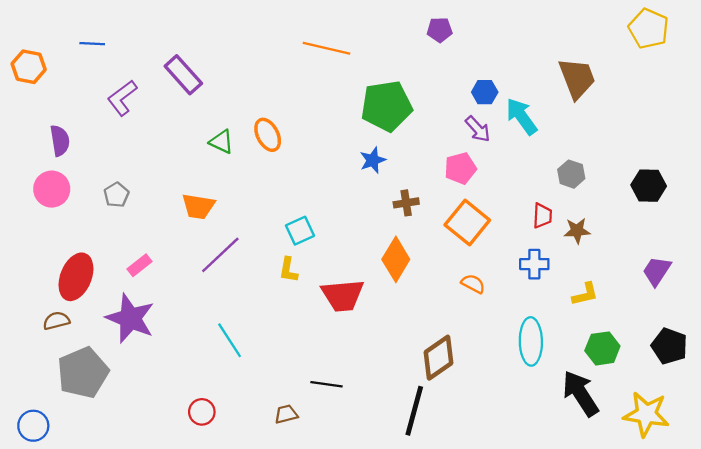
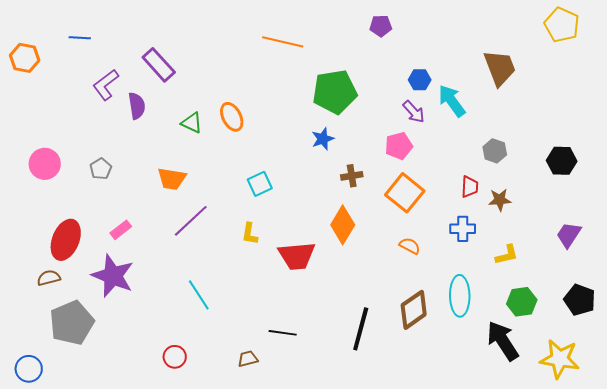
purple semicircle: (60, 141) -> (137, 106), moved
cyan square: (300, 231) -> (260, 184), moved
brown diamond: (438, 358) -> (414, 310), moved
black line: (414, 411) -> (361, 329), moved

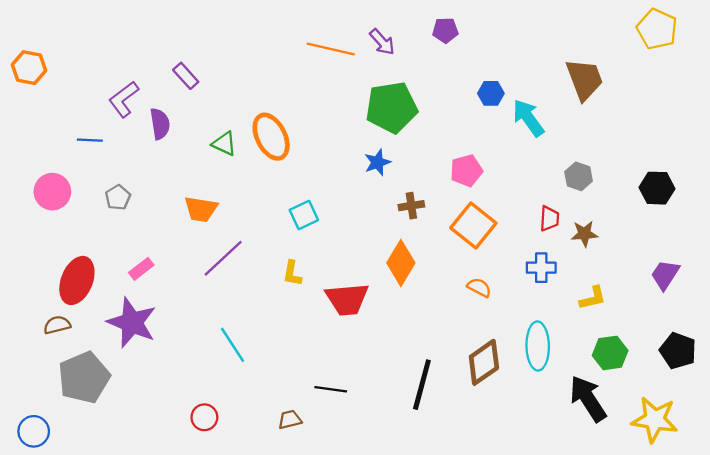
blue line: (80, 38) -> (90, 140), moved
purple rectangle: (159, 65) -> (186, 76), size x0.7
purple arrow: (414, 112) -> (382, 42), moved
orange ellipse: (232, 117) -> (271, 137), size x1.4

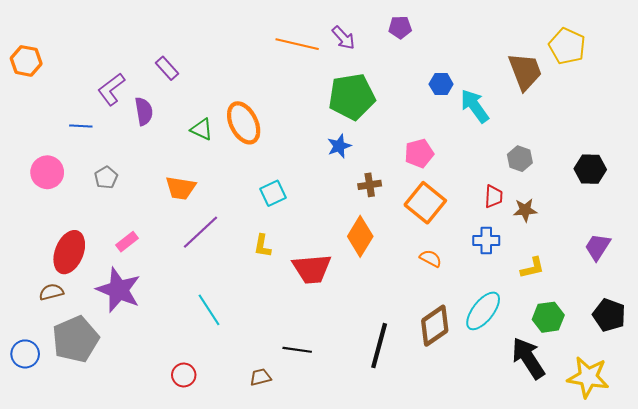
yellow pentagon: (657, 29) -> (567, 46), moved
cyan ellipse: (538, 346) -> (483, 311), turned 39
blue circle: (34, 431) -> (25, 354), moved

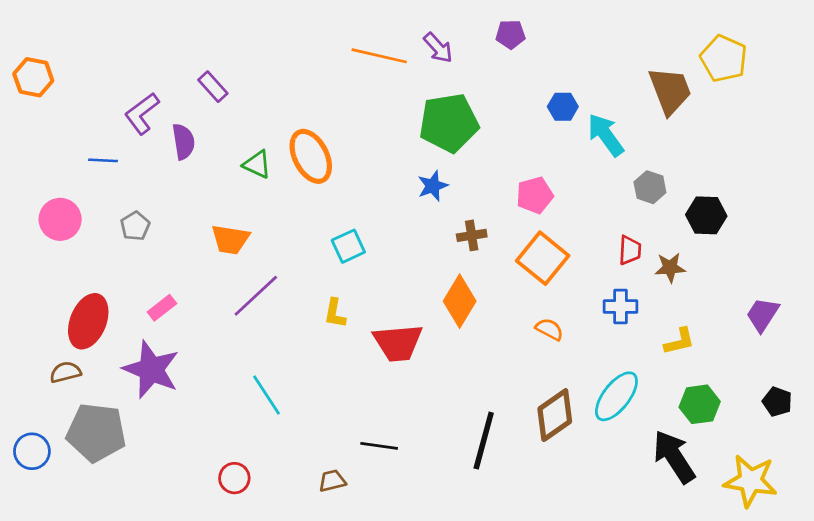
gray hexagon: (520, 159) -> (650, 187), moved
black hexagon: (590, 169) -> (706, 215), moved
black pentagon: (609, 315) -> (777, 402), size x0.7
gray pentagon: (76, 339) -> (96, 433), turned 30

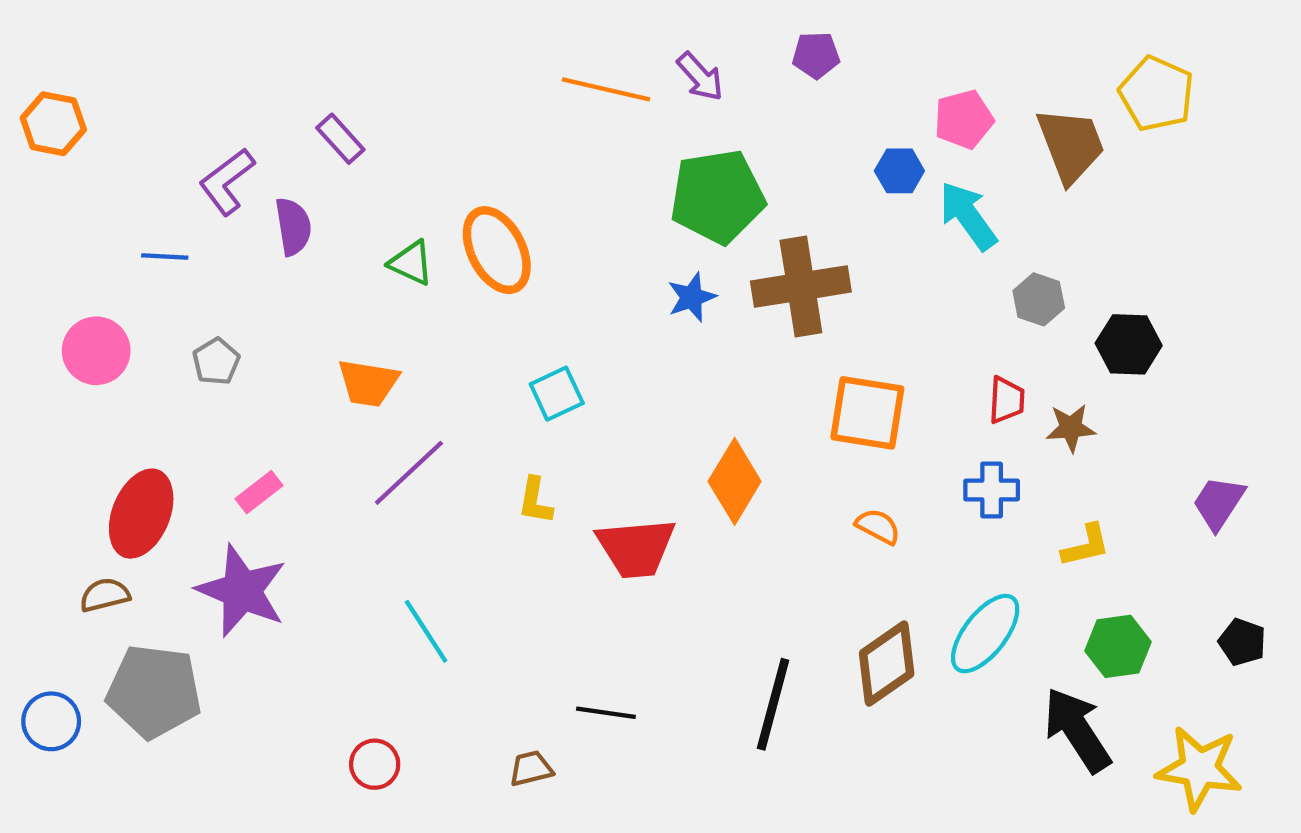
pink pentagon: (535, 195) -> (964, 119), moved
brown cross: (472, 235) -> (801, 286), moved, size x2.0
orange square: (543, 258) -> (867, 413), turned -30

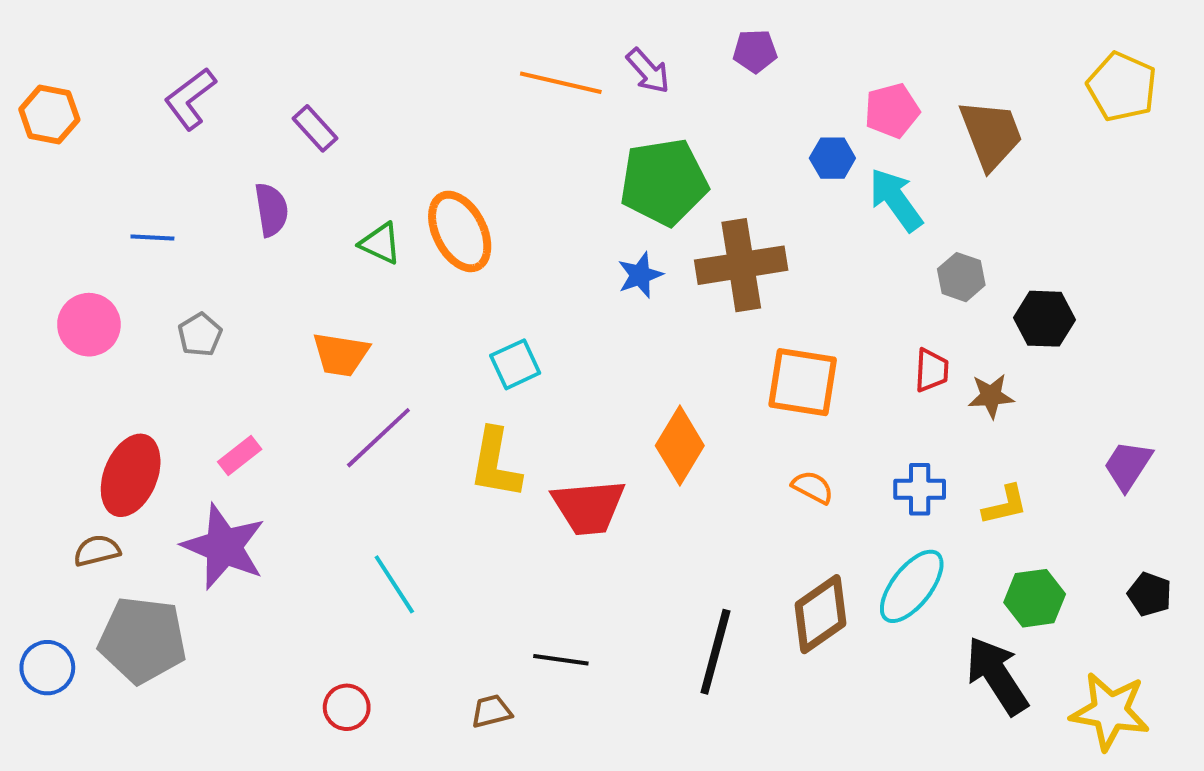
yellow pentagon: (1157, 94) -> (1122, 87), moved
purple L-shape: (227, 182) -> (190, 99), moved
blue cross: (992, 490) -> (920, 489), moved
yellow L-shape: (535, 501) -> (495, 463), size x1.6

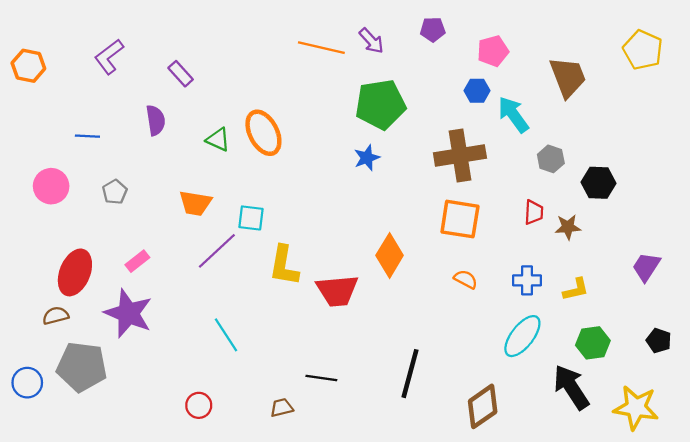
pink pentagon: (892, 111) -> (493, 51), moved
brown cross: (741, 265) -> (460, 155), moved
cyan square: (515, 364) -> (251, 218), moved, turned 32
brown diamond: (821, 614) -> (483, 406), moved

